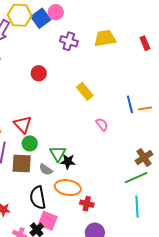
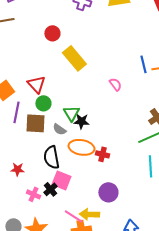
yellow rectangle: (85, 91) -> (74, 58), moved, size x1.4
red cross: (87, 204) -> (102, 154), moved

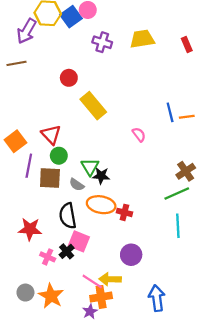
red star: (17, 169) -> (30, 229), size x1.5

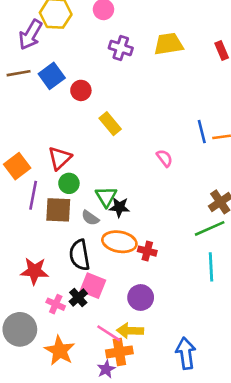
blue square: (71, 17) -> (52, 76), moved
yellow rectangle: (93, 106) -> (110, 124), size x0.7
red triangle: (51, 135) -> (60, 158), turned 30
purple circle: (131, 255) -> (141, 298), moved
gray circle: (25, 293) -> (20, 329), moved, size x1.6

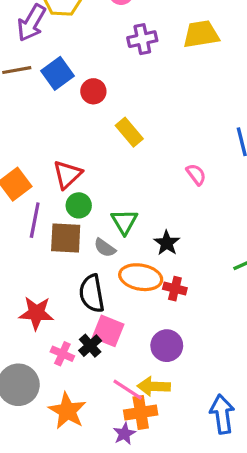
purple cross: (121, 48) -> (142, 39), turned -30
black star: (119, 207) -> (167, 243), moved, turned 30

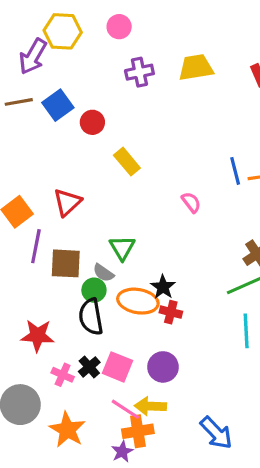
green circle: (79, 205) -> (94, 290), moved
black star: (167, 243) -> (163, 287), moved
pink square: (108, 331) -> (118, 367), moved
blue arrow: (222, 414) -> (216, 433), turned 144

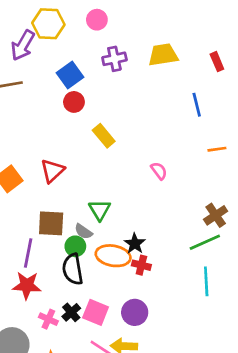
blue square: (58, 105) -> (70, 75), moved
blue line: (235, 171) -> (197, 105), moved
purple line: (36, 246) -> (28, 253), moved

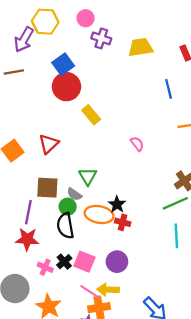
purple cross: (114, 59) -> (101, 38), moved, turned 30
red circle: (74, 102) -> (66, 87), size x1.6

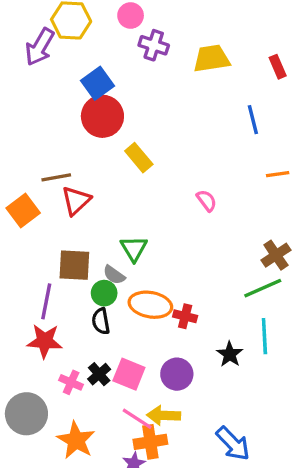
brown line: (14, 72) -> (56, 177), moved
black star: (117, 204) -> (230, 354), moved
black semicircle: (65, 226) -> (101, 321), size x0.7

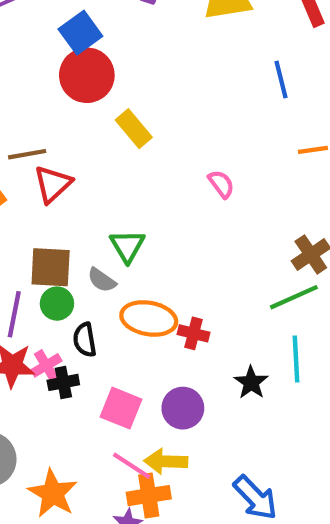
green circle: (104, 293) -> (57, 304), moved
black cross: (99, 374) -> (63, 382), moved, turned 30
pink cross: (71, 382) -> (46, 365), moved, turned 35

